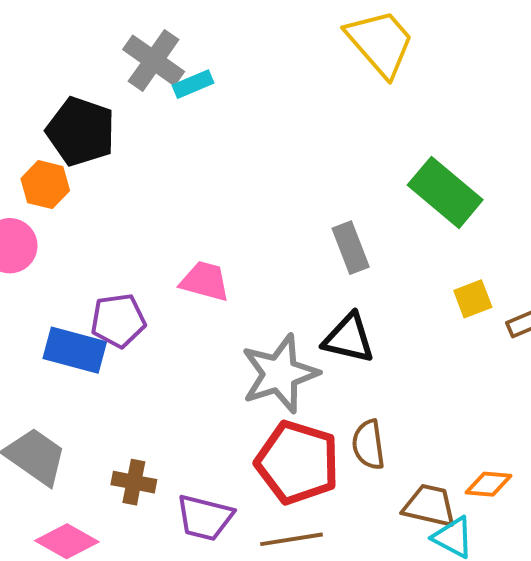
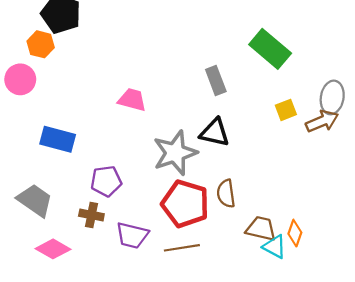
purple pentagon: (118, 321) -> (106, 181), moved
orange diamond: (489, 484) -> (295, 233), moved, turned -75

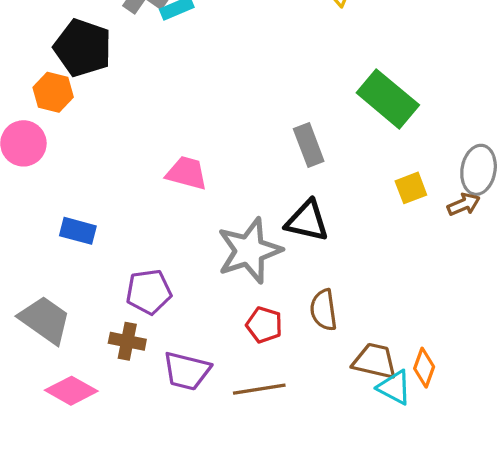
brown arrow: (322, 121) -> (464, 204), size x0.7
blue rectangle: (58, 139) -> (78, 231), size x0.7
red pentagon: (185, 204) -> (264, 325), size x0.5

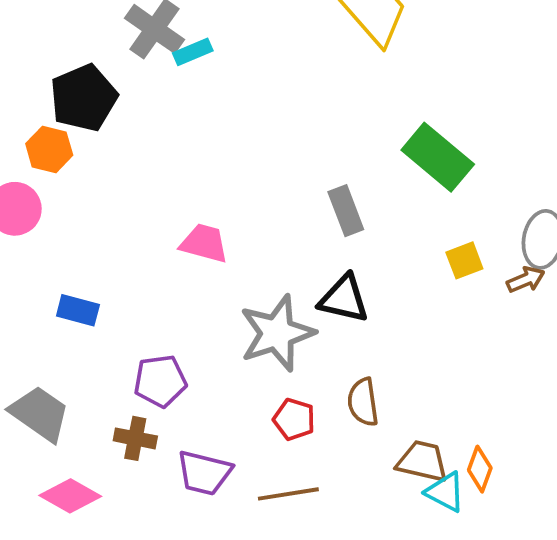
black pentagon: (83, 48) -> (84, 98), turned 30

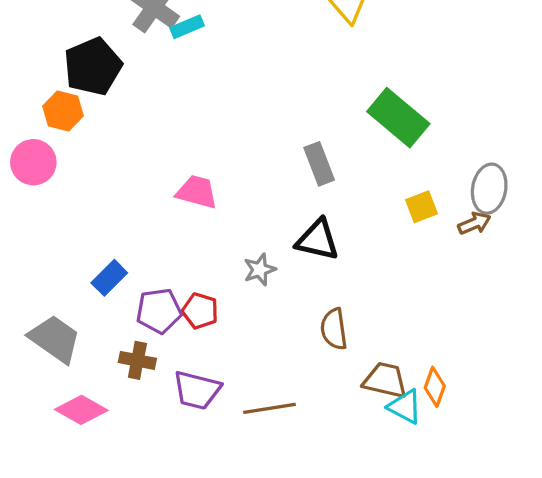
blue rectangle: (78, 310) -> (109, 278), moved, turned -60
gray star: (277, 333) -> (260, 270), size x0.5
red pentagon: (294, 419) -> (200, 311), moved

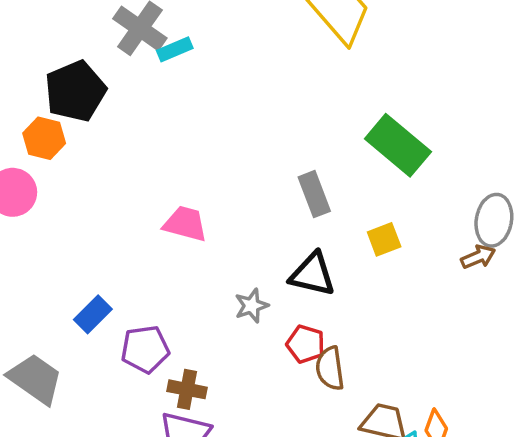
yellow square: (421, 207) -> (384, 239), moved
red pentagon: (200, 311) -> (306, 344), moved
brown cross: (137, 360) -> (187, 389), moved

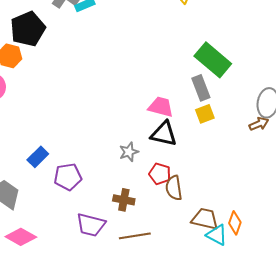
gray rectangle: (314, 194) -> (201, 88), moved
pink trapezoid: (185, 224) -> (161, 107), moved
brown cross: (187, 389) -> (124, 200), moved

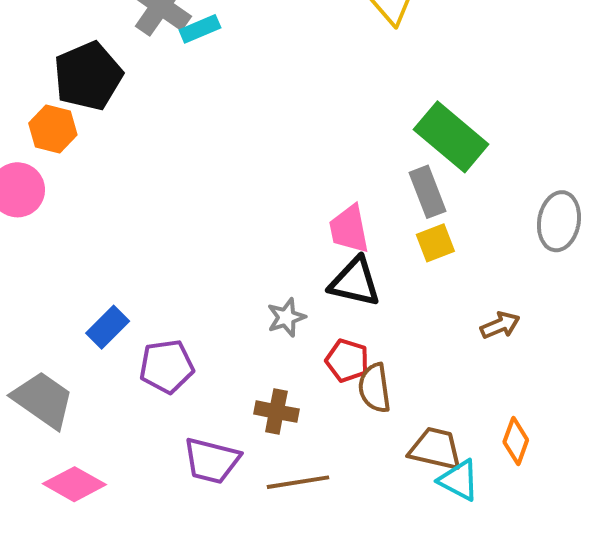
pink trapezoid: (161, 107) -> (349, 229), turned -116
brown arrow: (259, 124) -> (500, 325), moved
orange diamond: (235, 223) -> (516, 441), moved

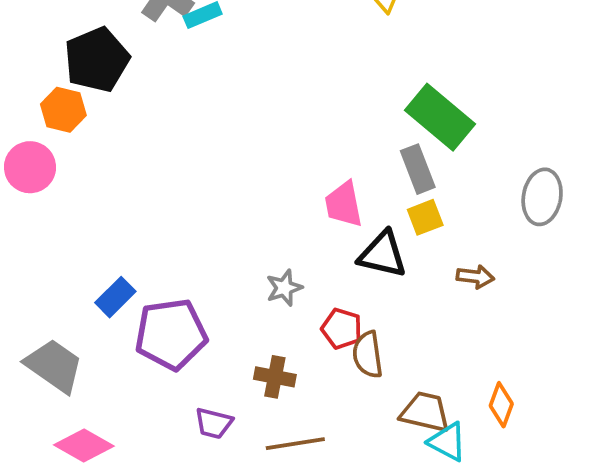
black triangle: (355, 282) -> (383, 254), moved
brown arrow: (500, 325) -> (475, 277), moved, turned 30
purple pentagon: (167, 366) -> (171, 334), size x1.4
purple trapezoid: (212, 461) -> (214, 423), size x0.7

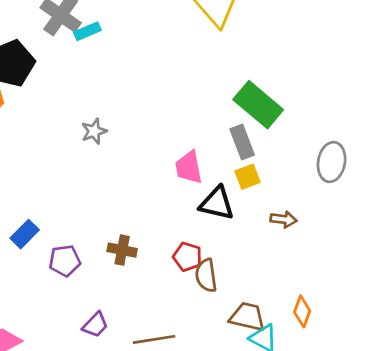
gray star: (284, 288) -> (94, 131), moved
purple pentagon: (171, 334) -> (65, 261), size x0.6
brown cross: (275, 377) -> (122, 250), moved
purple trapezoid: (214, 423) -> (95, 325), turned -60

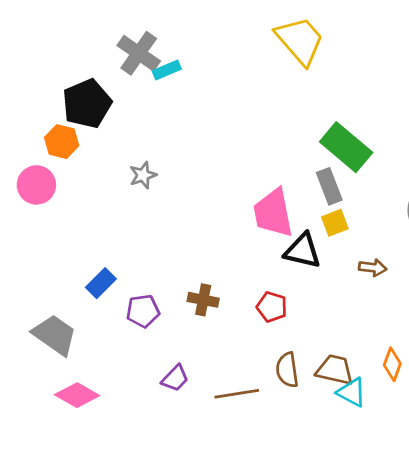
gray star: (94, 131) -> (143, 175), moved
pink trapezoid: (189, 167) -> (273, 213), size x1.4
brown semicircle: (206, 275) -> (287, 370), moved

